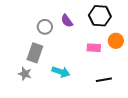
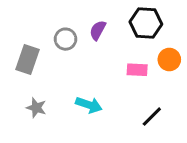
purple semicircle: (67, 21) -> (98, 30), turned 64
gray rectangle: (35, 53) -> (27, 60), moved
black line: (104, 80) -> (152, 117), turned -35

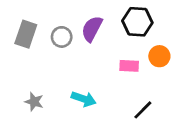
purple semicircle: (98, 30) -> (92, 29), size x1.4
gray rectangle: (27, 60) -> (26, 34), moved

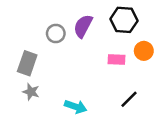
gray rectangle: (26, 34) -> (27, 63), moved
cyan arrow: (84, 99) -> (76, 107), moved

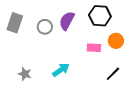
gray rectangle: (27, 63) -> (15, 23), moved
black line: (129, 99) -> (113, 74), moved
cyan arrow: (76, 107) -> (61, 70), moved, turned -54

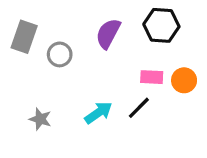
gray circle: (45, 27) -> (60, 54), moved
orange circle: (116, 41) -> (184, 80), moved
black line: (113, 74) -> (139, 108), moved

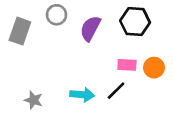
gray circle: (60, 54) -> (57, 15), moved
cyan arrow: (98, 113) -> (82, 95), turned 40

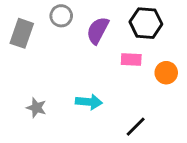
pink rectangle: (127, 65) -> (131, 60), moved
black line: (116, 91) -> (136, 127), moved

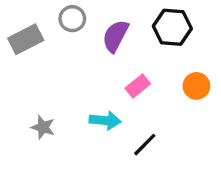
gray rectangle: (22, 33) -> (26, 39), turned 44
pink rectangle: (131, 60) -> (138, 86), moved, turned -42
black line: (136, 127) -> (145, 145), moved

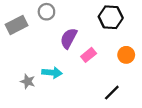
purple semicircle: (115, 36) -> (69, 38), moved
cyan arrow: (105, 120) -> (52, 73), moved
black line: (145, 145) -> (112, 93), moved

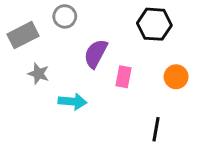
pink rectangle: (89, 55) -> (123, 77), turned -40
gray star: (28, 81) -> (38, 74), moved
black line: (112, 93) -> (156, 129), turned -35

